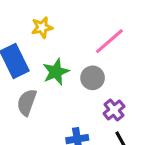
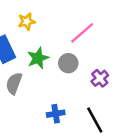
purple cross: (114, 110) -> (100, 78), moved

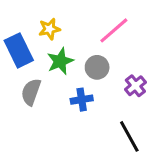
yellow star: (27, 21) -> (49, 29), moved
blue cross: (56, 114) -> (82, 100), moved

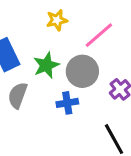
yellow star: (49, 29) -> (57, 20), moved
gray circle: (97, 67) -> (82, 71), size x1.4

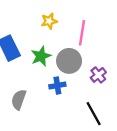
pink line: (99, 35) -> (82, 33), turned -40
gray semicircle: (18, 95) -> (19, 100), moved

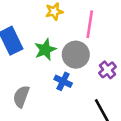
blue cross: (57, 85) -> (63, 81), turned 35

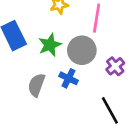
gray semicircle: (21, 97) -> (36, 85), moved

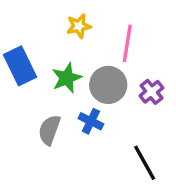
purple cross: (115, 66) -> (151, 92), moved

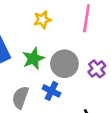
pink line: (127, 43) -> (86, 18), moved

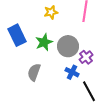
purple cross: (97, 69) -> (86, 57), moved
blue cross: (51, 91) -> (72, 72), moved

